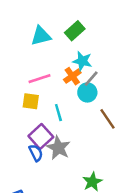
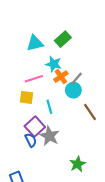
cyan star: (82, 61) -> (54, 64), moved

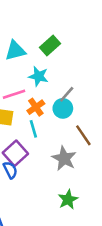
orange cross: (61, 77) -> (36, 107), moved
gray star: (49, 136) -> (64, 158), moved

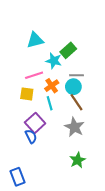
green rectangle: (50, 45) -> (68, 50), moved
gray line: (67, 94) -> (77, 75), turned 48
brown line: (83, 135) -> (77, 102), moved

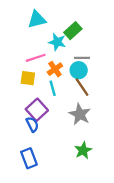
blue rectangle: (17, 177) -> (29, 158), moved

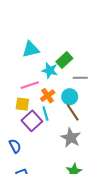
gray line: (82, 58) -> (80, 78), moved
purple square: (37, 110) -> (32, 121), moved
blue semicircle: (32, 124) -> (15, 146), moved

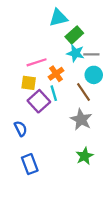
cyan triangle: (31, 49) -> (58, 18), moved
cyan star: (50, 70) -> (75, 53), moved
cyan circle: (70, 97) -> (94, 75), moved

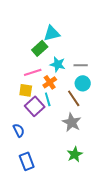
green rectangle: (74, 35) -> (40, 48), moved
cyan star: (75, 53) -> (58, 64), moved

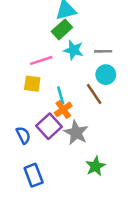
green rectangle: (40, 48) -> (62, 29), moved
orange cross: (50, 82) -> (63, 109), moved
purple square: (35, 106) -> (49, 126), moved
gray star: (72, 122) -> (76, 133), moved

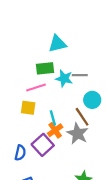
green rectangle: (62, 29) -> (45, 68), moved, turned 36
gray line: (103, 51) -> (80, 75), moved
gray star: (76, 133) -> (78, 134), moved
blue semicircle: (23, 135) -> (20, 153), turned 40

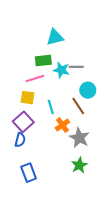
orange cross: (55, 130) -> (62, 125), moved
gray star: (78, 134) -> (79, 138), moved
purple square: (43, 145) -> (23, 122), moved

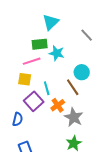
cyan triangle: (55, 37) -> (51, 22), turned -30
gray line: (76, 67) -> (87, 35), moved, turned 48
purple square: (23, 122) -> (34, 101), moved

